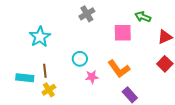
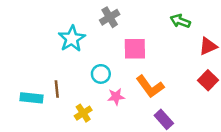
pink square: (123, 33) -> (135, 49), moved
cyan star: (40, 37) -> (72, 39), moved
yellow cross: (49, 90) -> (83, 113), moved

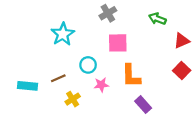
gray cross: (110, 17) -> (108, 13), moved
orange L-shape: (150, 87) -> (131, 76), turned 35
brown line: (57, 89) -> (58, 78), moved, turned 72

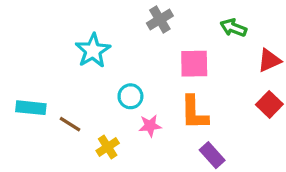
pink square: (118, 43) -> (194, 64), moved
brown line: (58, 78) -> (70, 124), moved, turned 56
cyan rectangle: (28, 86) -> (31, 108), moved

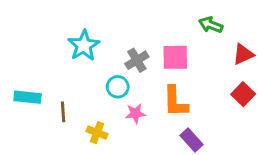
gray cross: (160, 20) -> (137, 60), moved
brown line: (70, 124) -> (63, 112), turned 54
yellow cross: (108, 147) -> (97, 133), turned -36

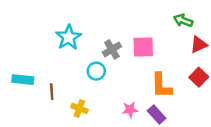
green arrow: (211, 25) -> (183, 20), moved
orange L-shape: (175, 102) -> (161, 86), moved
pink star: (135, 113) -> (130, 110), moved

